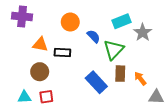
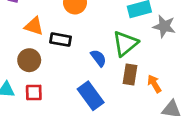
gray star: (143, 32) -> (164, 26), turned -30
blue semicircle: (94, 36) -> (98, 58), moved
blue rectangle: (96, 82) -> (91, 96), moved

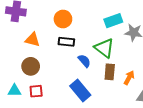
black rectangle: (61, 40) -> (66, 42), moved
green triangle: (125, 44) -> (104, 48), turned -40
orange arrow: (154, 84) -> (129, 78), turned 64

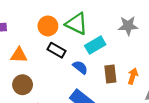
cyan rectangle: (113, 21) -> (95, 45), moved
black rectangle: (66, 42) -> (56, 50), turned 35
green triangle: (104, 48) -> (77, 24), moved

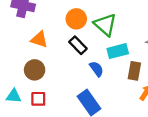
brown rectangle: (110, 74) -> (134, 71), moved

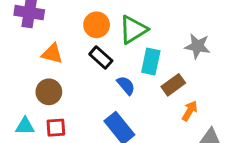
green triangle: (105, 25) -> (133, 30), turned 50
cyan rectangle: (118, 51) -> (151, 62), turned -60
brown rectangle: (134, 71) -> (173, 85), turned 48

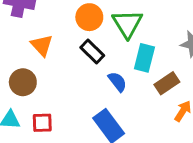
green triangle: (133, 30) -> (127, 24), turned -32
orange triangle: (52, 54) -> (42, 45), turned 30
brown circle: (49, 92) -> (23, 82), moved

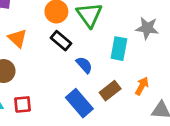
cyan rectangle: (144, 58) -> (119, 49), moved
brown rectangle: (167, 83) -> (110, 91), moved

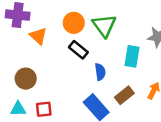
orange triangle: (17, 38) -> (38, 36), moved
blue semicircle: (84, 65) -> (100, 72), turned 35

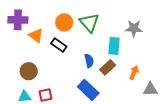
black rectangle: (78, 50) -> (59, 45), moved
brown rectangle: (124, 95) -> (108, 67), moved

